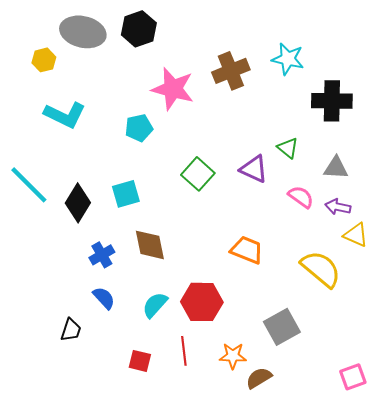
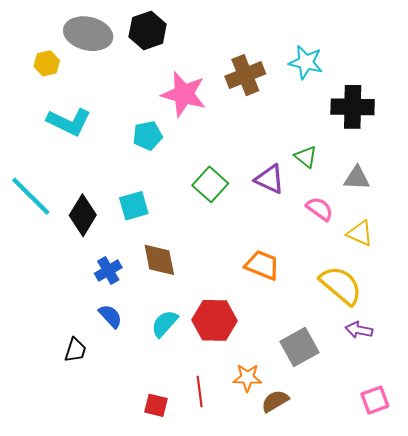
purple arrow: (338, 207) -> (359, 330), moved
yellow triangle: (356, 235) -> (360, 233), moved
red line: (184, 351) -> (200, 392), moved
red square: (140, 361) -> (156, 405), moved

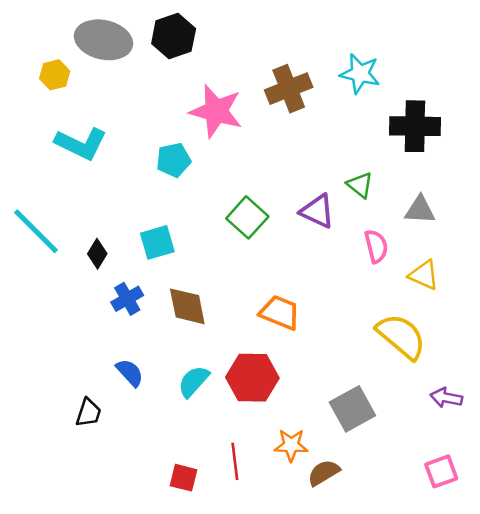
pink semicircle: (320, 209) -> (376, 246), turned 40
black diamond: (83, 215) -> (97, 254), size x0.6
orange trapezoid: (262, 265) -> (280, 313), moved
blue cross: (108, 270) -> (127, 299), moved
purple arrow: (359, 330) -> (446, 398), moved

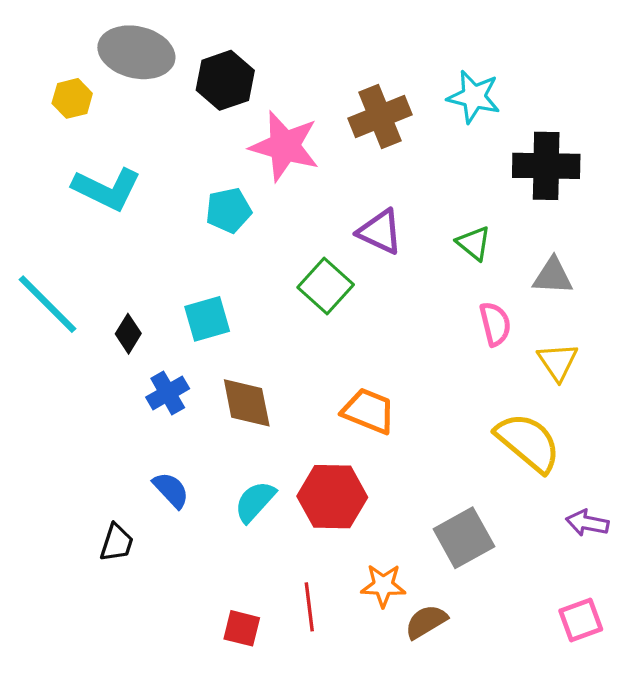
black hexagon: (174, 36) -> (225, 80), moved
purple triangle: (317, 211) -> (380, 232), moved
yellow triangle: (424, 275) -> (558, 362), turned 32

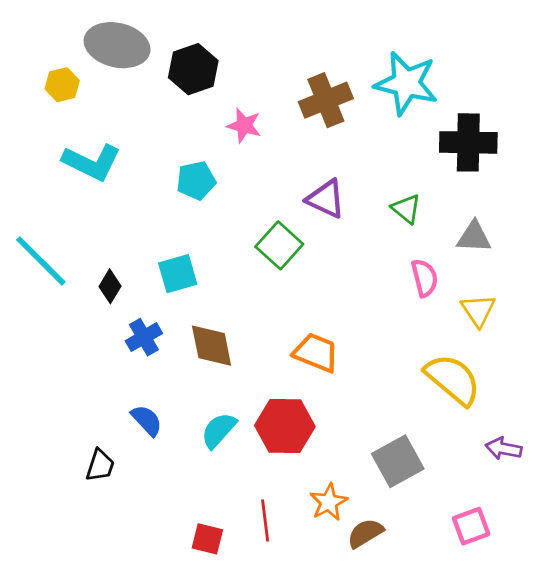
cyan star: (474, 97) -> (406, 83), size x1.4
pink star: (285, 146) -> (244, 126), size x0.6
orange star: (383, 585) -> (329, 502), turned -30
pink square: (581, 620) -> (471, 526), moved

